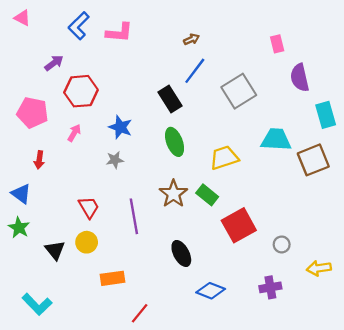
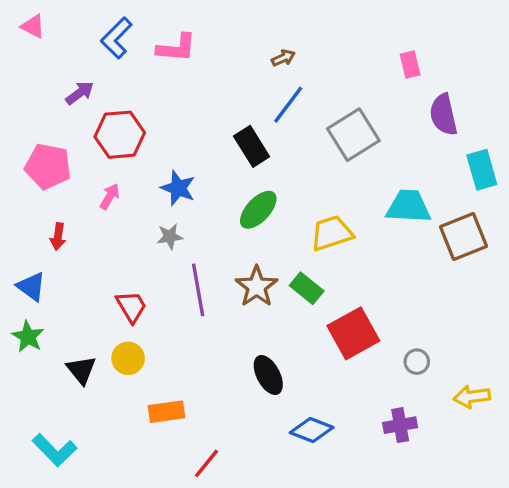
green ellipse: (175, 142) -> (258, 210), turned 64
purple line: (134, 216) -> (198, 290), moved

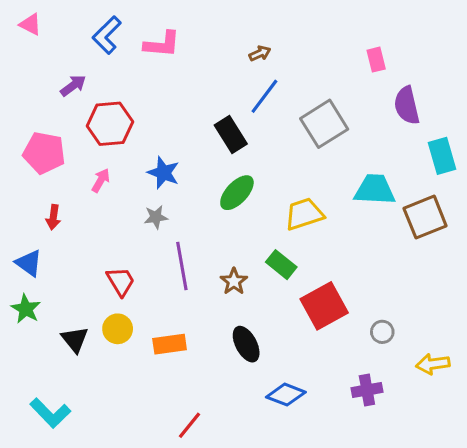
brown star: (257, 287) -> (234, 281), moved, size x0.7
orange rectangle: (166, 412) -> (170, 344), moved

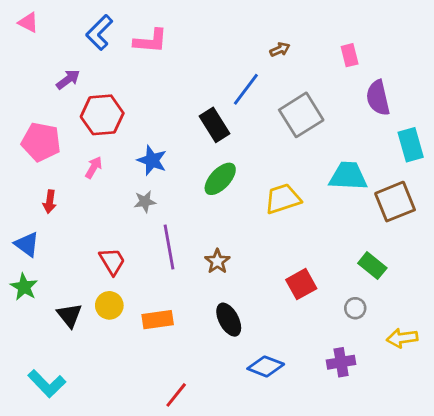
brown arrow: (260, 53) -> (280, 50), moved
green rectangle: (281, 265) -> (372, 266), moved
red square: (324, 306) -> (301, 284), size x0.7

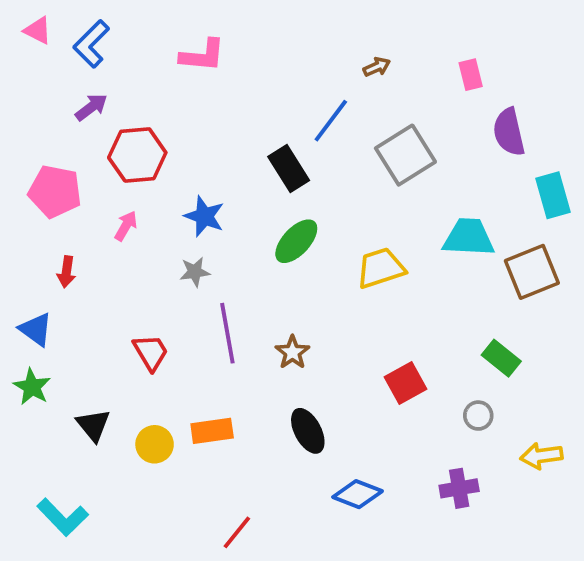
blue L-shape: (99, 32) -> (91, 44), moved
yellow circle: (109, 305) -> (155, 444), moved

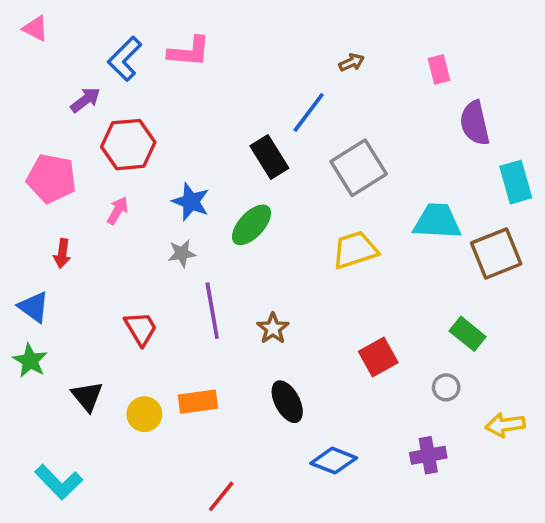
blue L-shape: (91, 44) -> (125, 59), moved
gray square: (405, 155) -> (359, 168), moved
green ellipse: (296, 241) -> (252, 225), moved

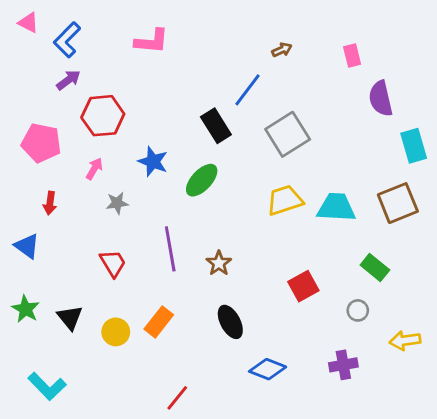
blue L-shape: (125, 59) -> (67, 40), moved
cyan trapezoid: (437, 221) -> (336, 207), moved
gray star: (182, 253) -> (117, 203), moved
green star: (30, 361) -> (26, 309), moved
orange rectangle: (198, 402) -> (159, 322), turned -44

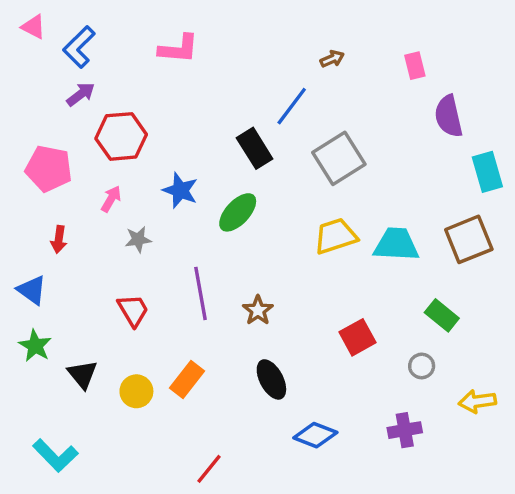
green star: (26, 309) -> (35, 346), moved

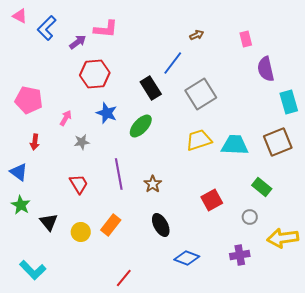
purple arrow: (81, 94) -> (78, 42), moved
red hexagon: (121, 136) -> (95, 74), moved
yellow arrow: (477, 401) -> (283, 238), size x1.4

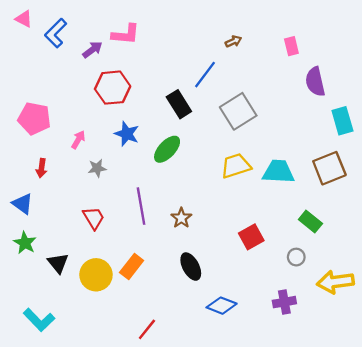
yellow circle: (81, 232) -> (96, 275), size x1.4

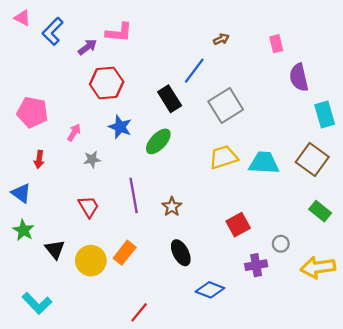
brown square: (329, 168) -> (312, 159), turned -32
green rectangle: (310, 221) -> (320, 211), moved
purple cross: (284, 302) -> (256, 265), moved

